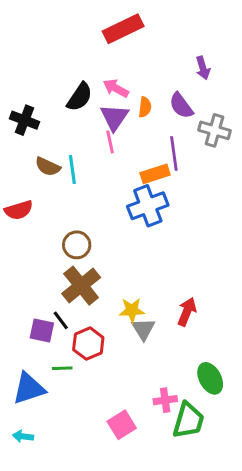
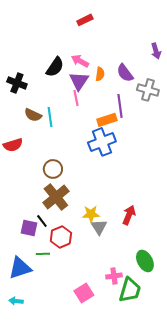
red rectangle: (123, 29) -> (85, 20), size x0.6
purple arrow: (203, 68) -> (156, 51), moved

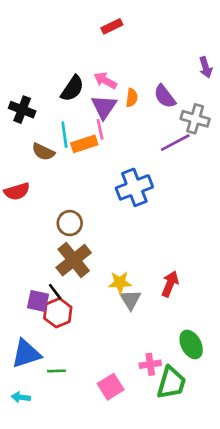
purple line: (120, 106) -> (175, 143), moved, turned 70
cyan line: (50, 117) -> (64, 135), moved
orange rectangle: (107, 120) -> (84, 144), moved
red hexagon: (61, 237) -> (58, 313), moved
green line: (43, 254) -> (56, 371), moved

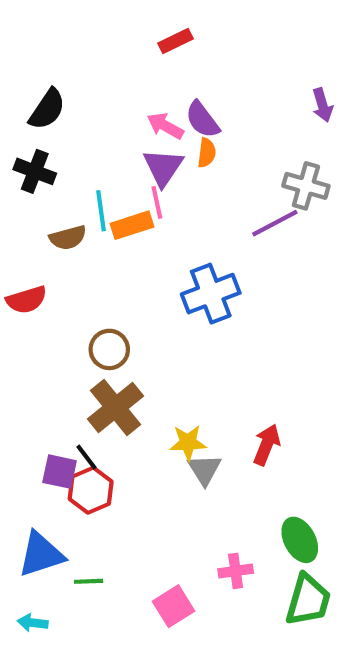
black semicircle: (72, 88) -> (47, 109), moved
purple semicircle: (165, 96) -> (202, 120), moved
brown semicircle: (43, 152) -> (68, 238), turned -40
green trapezoid: (171, 383) -> (308, 600), moved

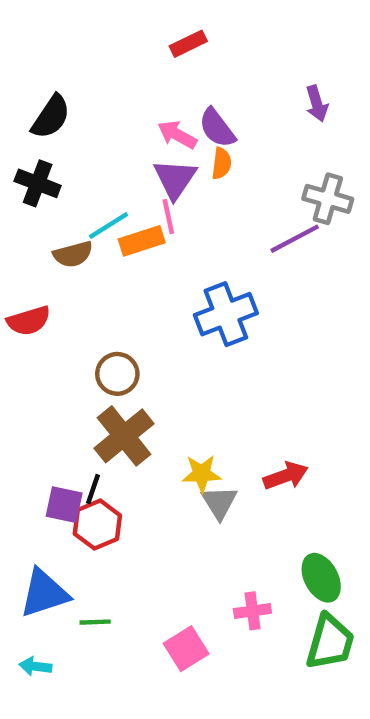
purple arrow: (323, 105) -> (317, 104), moved
cyan line: (101, 211) -> (108, 225), turned 66
red arrow: (267, 445) -> (286, 476), turned 48
black line: (86, 457) -> (93, 489), turned 56

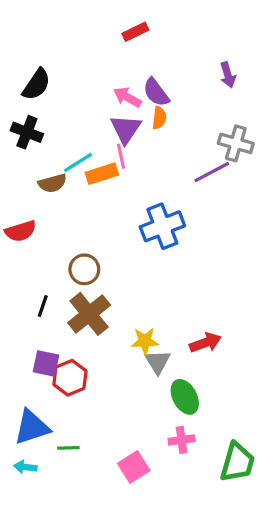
black line: (93, 489) -> (43, 306), moved
green ellipse: (321, 578) -> (185, 397), moved
cyan arrow: (35, 666) -> (25, 467), moved

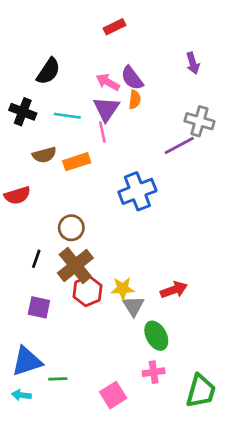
black semicircle: (36, 84) -> (48, 71), moved
cyan line: (78, 163) -> (67, 116), moved, turned 40
orange rectangle: (102, 174) -> (77, 162), moved
red hexagon: (70, 378) -> (87, 291), moved

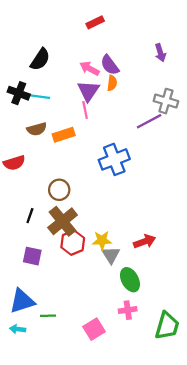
cyan line: (67, 116) -> (39, 97), moved

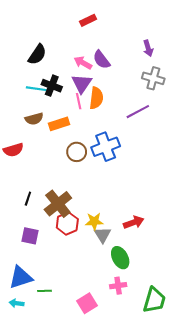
orange semicircle: (112, 83) -> (96, 98), moved, size x1.5
black cross: (19, 93) -> (52, 86), moved
gray cross: (166, 101) -> (153, 78), moved
brown circle: (59, 190) -> (77, 152), moved

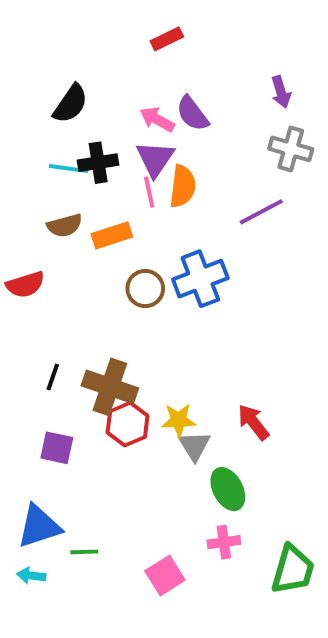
black cross: (52, 86) -> (98, 163), turned -30
brown cross: (58, 204) -> (110, 387), turned -32
red arrow: (134, 222) -> (253, 422), turned -108

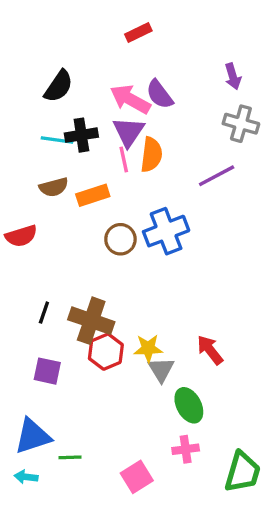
pink arrow: (157, 119) -> (130, 99), size x1.4

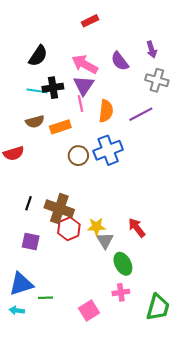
purple semicircle: (160, 94) -> (120, 61), moved
orange semicircle: (151, 155) -> (106, 111), moved

